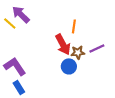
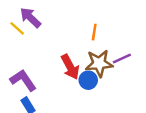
red arrow: (63, 44) -> (70, 67), moved
brown star: (78, 52) -> (99, 63), size x1.6

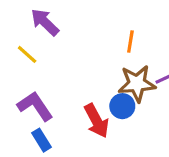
yellow line: (17, 28) -> (27, 54), moved
red arrow: (70, 67) -> (96, 121), moved

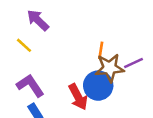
orange line: (130, 42) -> (101, 50), moved
blue circle: (122, 106) -> (98, 86), size x1.5

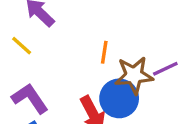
orange line: (101, 50) -> (104, 52), moved

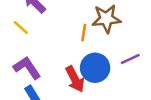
purple line: (165, 69) -> (130, 59), moved
brown star: (134, 75) -> (106, 19), moved

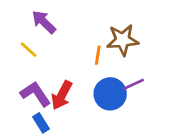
purple line: (130, 59) -> (134, 84), moved
red arrow: (75, 79) -> (62, 95), moved, turned 56

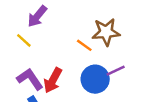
purple arrow: (44, 22) -> (37, 16), turned -95
orange line: (98, 55) -> (84, 45), turned -63

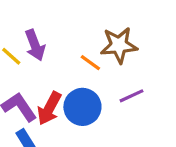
purple arrow: (37, 16) -> (35, 45), moved, turned -60
blue circle: (95, 79) -> (82, 107), moved

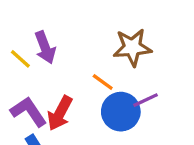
orange line: (90, 63) -> (103, 82), moved
blue circle: (82, 107) -> (121, 112), moved

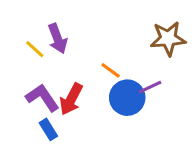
brown star: (132, 47) -> (168, 39), moved

